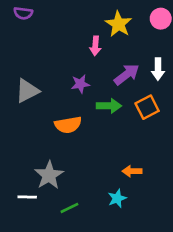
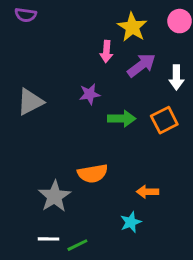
purple arrow: (127, 74) -> (141, 65), moved
orange semicircle: (68, 125) -> (93, 173), moved
white line: (27, 197) -> (48, 239), moved
green line: (69, 208) -> (77, 245), moved

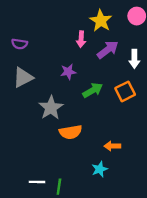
purple semicircle: (26, 15) -> (20, 44), moved
green arrow: (122, 119) -> (93, 90), turned -30
gray star: (55, 196) -> (51, 108), moved
green line: (77, 245) -> (59, 187), turned -56

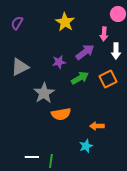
yellow star: (101, 21) -> (65, 22), moved
pink arrow: (81, 39) -> (104, 34), moved
purple semicircle: (20, 44) -> (17, 23), moved, turned 112
purple arrow: (108, 50) -> (85, 52), moved

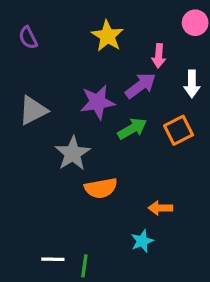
purple semicircle: (17, 23) -> (28, 38), turned -56
pink arrow: (104, 34) -> (159, 56), moved
purple star: (59, 62) -> (98, 102), size x1.5

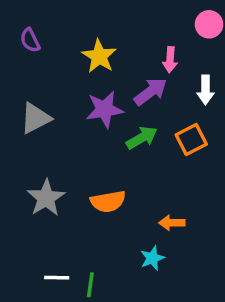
yellow star: (107, 36) -> (99, 56), moved
gray star: (73, 153) -> (46, 198), moved

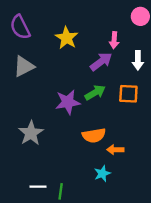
purple semicircle: (30, 40) -> (20, 27), size x1.5
purple star: (104, 109) -> (68, 102), moved
gray triangle: (35, 118) -> (24, 66), moved
orange square: (191, 139) -> (128, 94), turned 30
orange semicircle: (108, 201) -> (94, 135), moved

